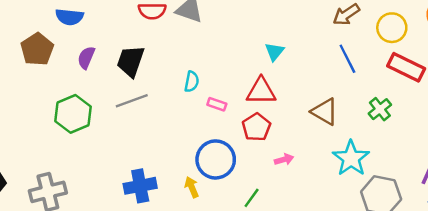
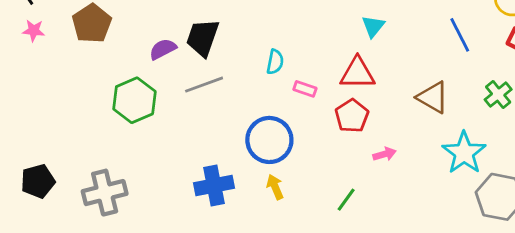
purple semicircle: (86, 58) -> (163, 49), moved, turned 40
blue circle: (216, 159) -> (269, 140), moved

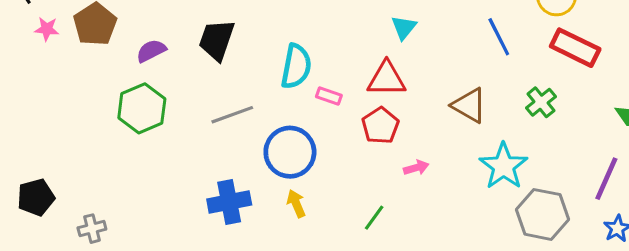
pink star: (34, 31) -> (47, 29), moved
purple semicircle: (163, 49) -> (151, 51), moved
cyan semicircle: (275, 62) -> (296, 66), size x1.6
gray line: (204, 85) -> (232, 115), moved
gray cross: (105, 193) -> (92, 229), moved, size x0.6

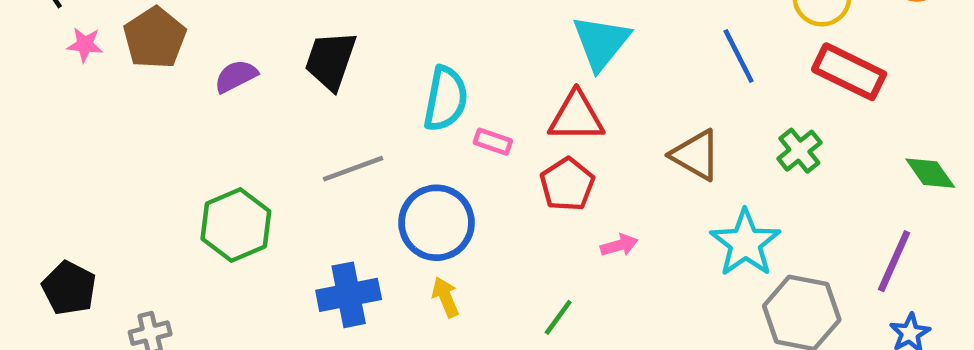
cyan triangle: (404, 27) -> (601, 42), size x1.6
green hexagon: (142, 108) -> (236, 225), moved
black pentagon: (36, 197) -> (69, 288), turned -30

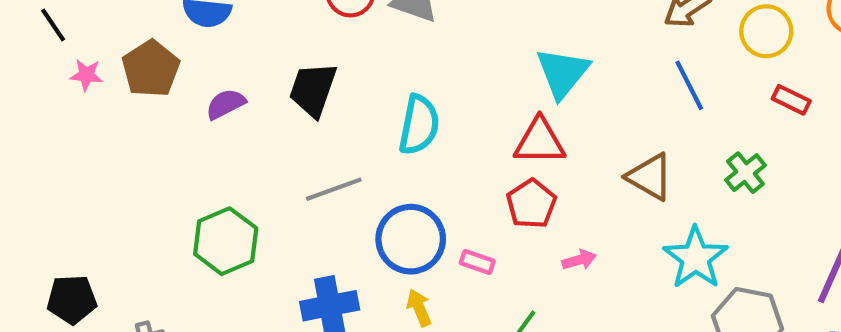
red rectangle: (849, 72) -> (791, 100), size x0.6
pink rectangle: (493, 142) -> (477, 262), moved
black pentagon: (69, 288) -> (72, 299), turned -30

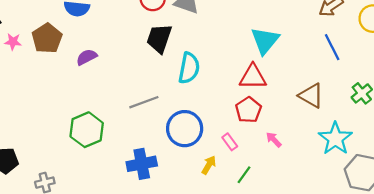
black trapezoid: (313, 89) -> (159, 38), moved
pink arrow: (579, 260) -> (274, 140), turned -119
pink rectangle: (477, 262) -> (230, 142), moved, turned 35
yellow arrow: (419, 308) -> (209, 165), moved, turned 54

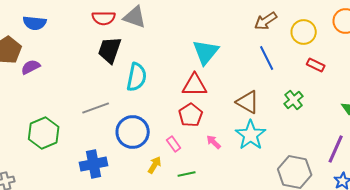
purple semicircle: (87, 57) -> (31, 67), moved
cyan star: (335, 139) -> (251, 135), moved
green line: (244, 175) -> (187, 174), turned 42

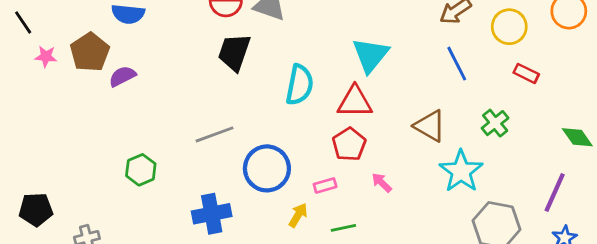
cyan semicircle: (137, 77) -> (300, 85), moved
green hexagon: (44, 133) -> (141, 170), size x0.7
cyan star: (251, 135) -> (461, 171), moved
pink rectangle: (174, 144) -> (325, 185), turned -70

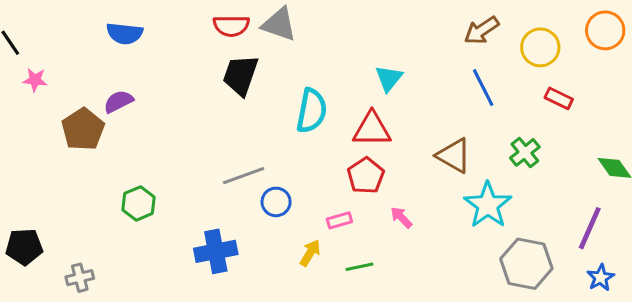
brown pentagon: (90, 52) -> (83, 129), moved
cyan triangle: (370, 55) -> (389, 78), size x0.7
gray line: (214, 134) -> (244, 176), moved
blue circle: (267, 168) -> (276, 202), size x0.6

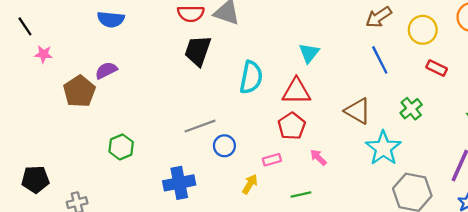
green line: (360, 267) -> (301, 194), moved

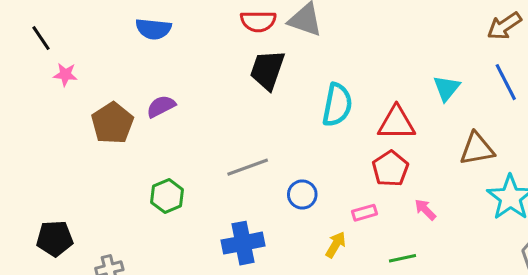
cyan triangle: (309, 53) -> (447, 88), moved
purple semicircle: (106, 70) -> (161, 106), moved
brown triangle: (358, 111) -> (477, 149), turned -40
gray line: (200, 126) -> (248, 167), moved

